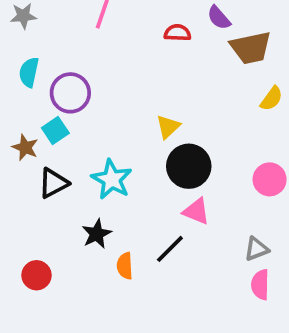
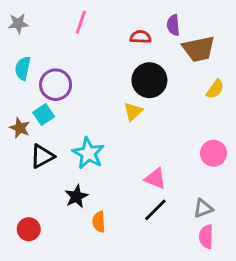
purple semicircle: (219, 18) -> (173, 25), turned 36
black circle: (189, 166) -> (149, 80), moved
black line: (170, 249) -> (155, 210), moved

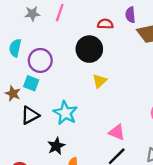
gray star: (18, 24) -> (32, 14), moved
black circle: (149, 80) -> (89, 49), moved
cyan square: (44, 114) -> (31, 83), turned -35

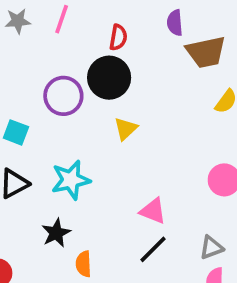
red semicircle: (105, 24) -> (118, 37), moved, turned 98
purple circle: (40, 60) -> (63, 96), moved
cyan star: (65, 113) -> (71, 180), turned 30

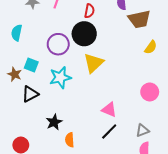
yellow triangle: (126, 129) -> (94, 63), size x1.5
cyan star: (71, 180) -> (60, 77), moved

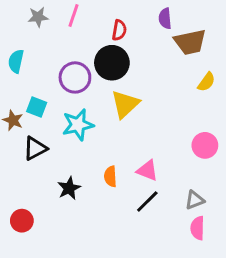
orange semicircle: (70, 140) -> (110, 176), moved

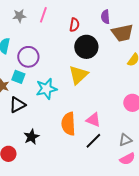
black circle: (112, 63) -> (86, 47), moved
purple circle: (75, 77) -> (28, 57), moved
orange semicircle: (110, 176) -> (68, 124), size x1.6
black star: (69, 188) -> (31, 137), moved
pink semicircle: (198, 228) -> (127, 159), turned -119

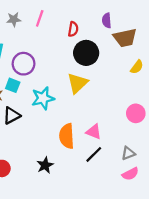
black star: (31, 137) -> (45, 165), moved

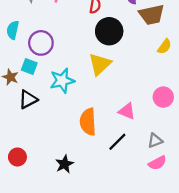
pink triangle: (94, 132) -> (127, 111), moved
black star: (45, 165) -> (64, 164), moved

